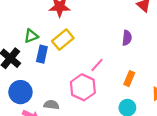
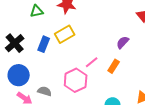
green triangle: (31, 36) -> (37, 11), moved
purple semicircle: (127, 38) -> (123, 42), turned -152
orange rectangle: (129, 79) -> (114, 66), moved

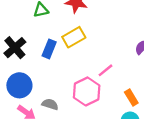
orange rectangle: (114, 66) -> (131, 98), moved, turned -64

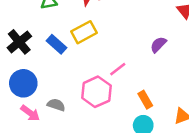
blue rectangle: (49, 49) -> (57, 44), turned -72

